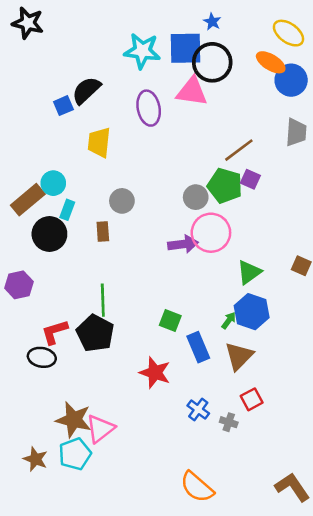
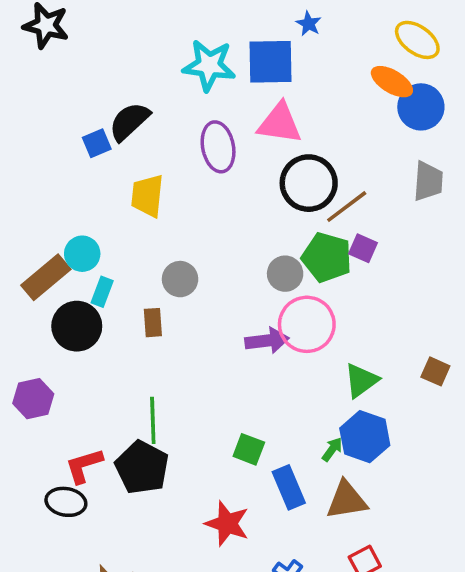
black circle: (212, 62) -> (309, 183), moved
brown triangle: (239, 356) -> (347, 500), turned 36

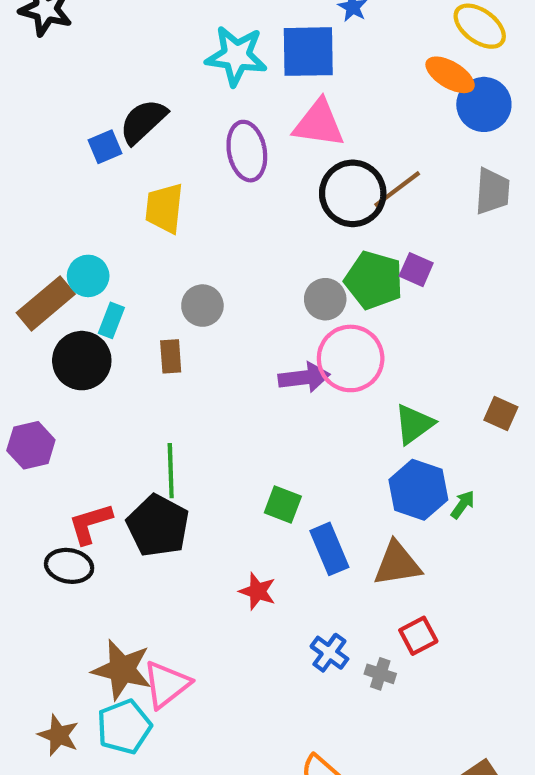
brown line: (347, 207) -> (397, 189), moved
green arrow: (332, 449) -> (463, 505), moved
red star: (227, 524) -> (257, 591), size x0.7

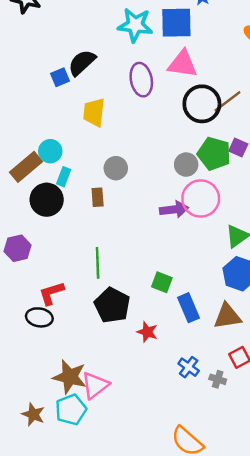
black pentagon: (158, 526) -> (112, 305), moved

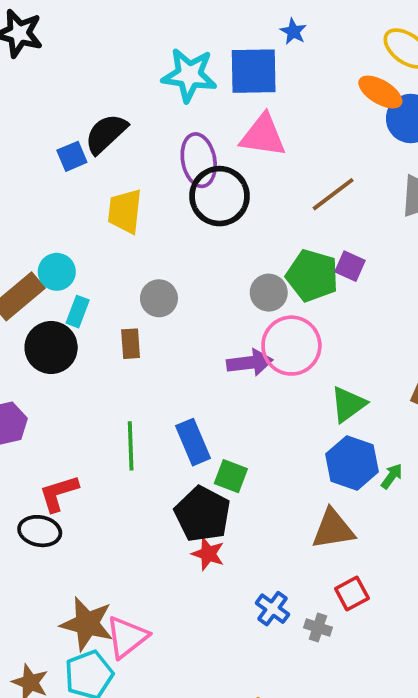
black circle: (202, 104) -> (220, 196), moved
black pentagon: (112, 305) -> (202, 514), moved
blue rectangle: (189, 308) -> (193, 442), moved

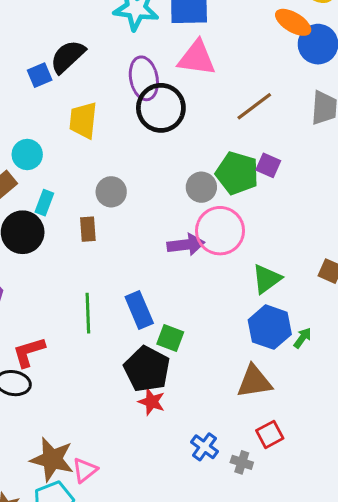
cyan circle: (57, 272) -> (27, 154), moved
pink triangle: (127, 637) -> (85, 470), size x0.7

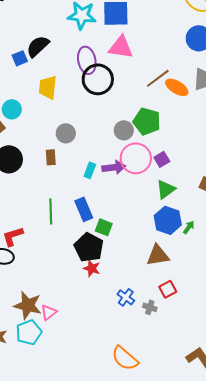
orange ellipse: (293, 22) -> (177, 87), moved
purple square: (268, 165) -> (162, 159), moved, turned 35
cyan rectangle: (44, 203) -> (90, 170), moved

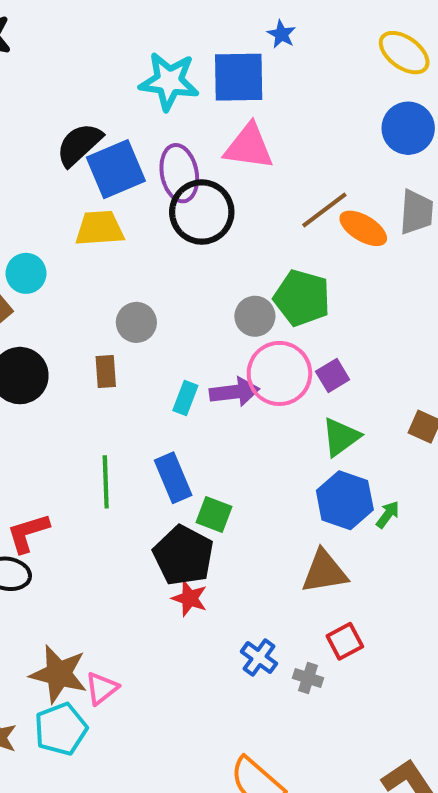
blue square: (20, 58) -> (116, 169), moved, size x1.8
yellow trapezoid: (48, 87) -> (100, 228), turned 80

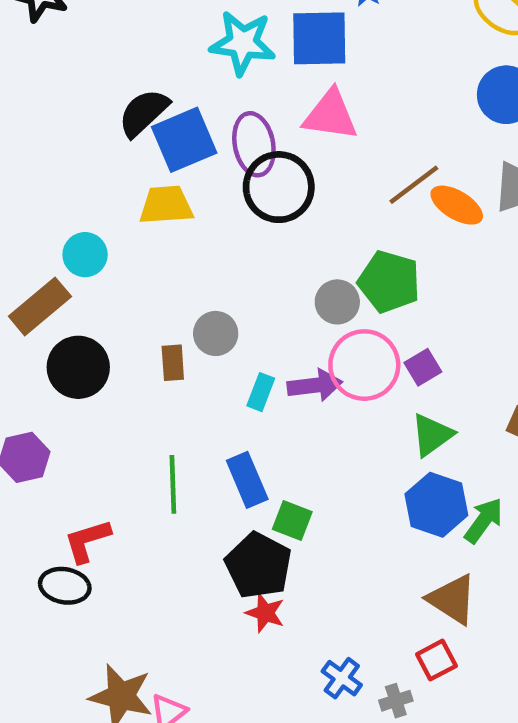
gray circle: (136, 322) -> (216, 333), moved
green arrow: (388, 515) -> (484, 520), size x1.5
brown triangle: (324, 572) -> (452, 599), moved, turned 42
gray cross: (308, 678) -> (396, 701), turned -36

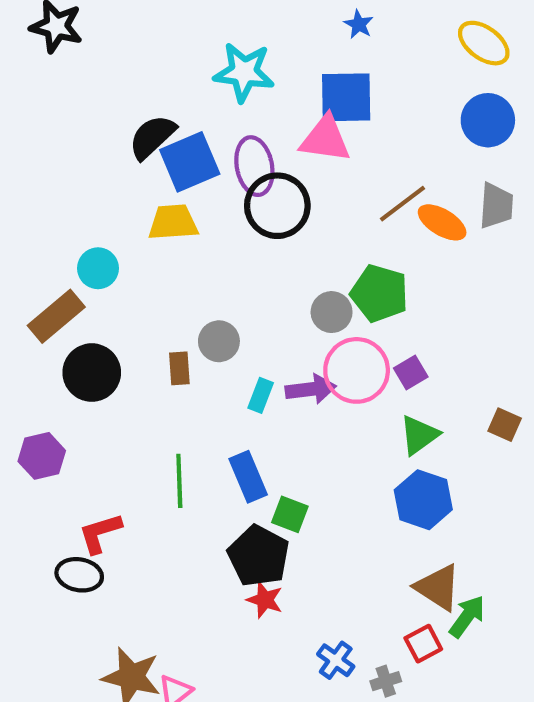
blue square: (319, 38) -> (346, 97), moved
green arrow: (484, 520) -> (467, 616), moved

